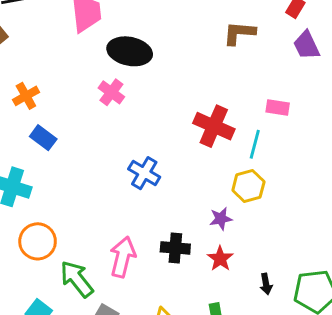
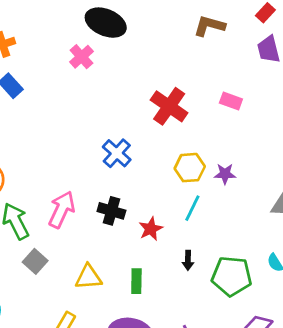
cyan line: (255, 144) -> (192, 208), moved
blue cross: (144, 173) -> (117, 153), moved
purple star: (221, 219) -> (225, 174), moved

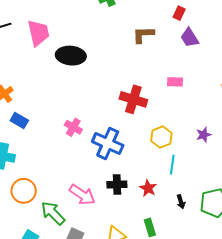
pink cross: (81, 57) -> (73, 127), moved
blue cross: (117, 153) -> (108, 144), size x1.4
purple star: (225, 174) -> (204, 135), moved
pink arrow: (62, 210) -> (82, 195), turned 116

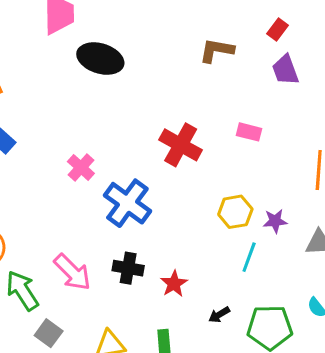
yellow hexagon: (161, 137) -> (235, 212), moved
cyan line: (172, 165) -> (249, 257), moved
black arrow: (181, 202) -> (219, 315), turned 64

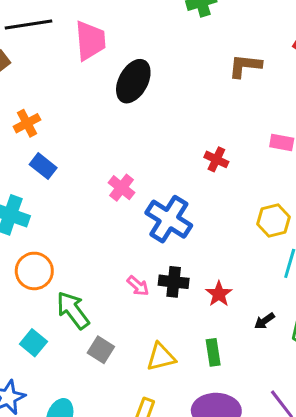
black ellipse: (100, 59) -> (133, 81), turned -75
red cross: (181, 145) -> (216, 159), size x0.6
pink arrow: (72, 272) -> (138, 286), moved, size x0.6

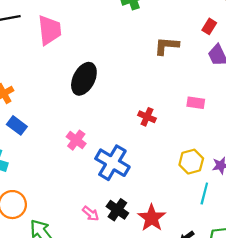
black ellipse: (133, 81) -> (84, 79), moved
black cross: (174, 282) -> (117, 210), turned 30
red star: (219, 294) -> (152, 218), size x1.4

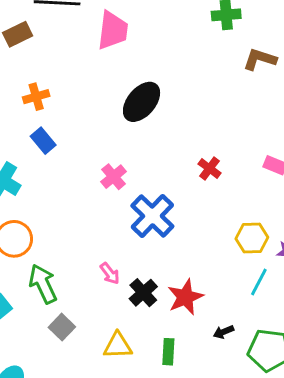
brown L-shape: (167, 46) -> (260, 59), moved
black cross: (117, 210) -> (143, 293), moved

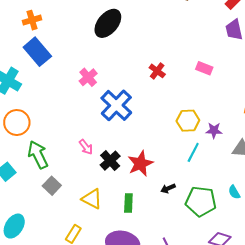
blue rectangle: (43, 141) -> (37, 52), size x1.5
yellow triangle: (118, 346) -> (92, 199), turned 30

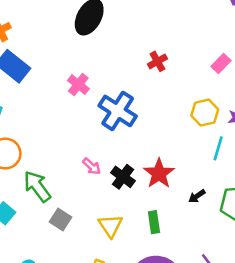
pink rectangle: (204, 68) -> (221, 64), moved, turned -56
red cross: (157, 71) -> (157, 61), turned 35
yellow triangle: (92, 199) -> (110, 226), turned 40

